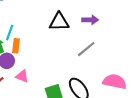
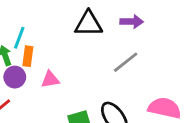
pink triangle: (22, 76) -> (50, 79), moved, turned -32

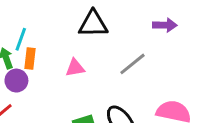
purple arrow: (132, 22) -> (165, 25), moved
pink triangle: (50, 79) -> (75, 68), moved

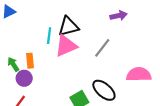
cyan line: (21, 39) -> (49, 36), moved
pink triangle: (75, 68) -> (66, 46), moved, size x1.6

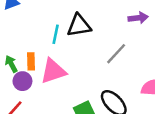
pink triangle: (66, 46) -> (53, 71), moved

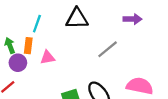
cyan line: (56, 34) -> (37, 24), moved
pink triangle: (53, 71) -> (48, 57), size x0.6

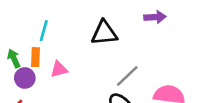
black triangle: (77, 19) -> (104, 33), moved
gray line: (108, 49) -> (127, 76), moved

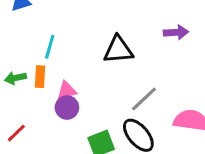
green arrow: (14, 58) -> (15, 78), turned -78
purple circle: (25, 78) -> (67, 107), moved

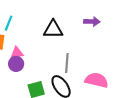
gray line: (144, 99) -> (67, 63), turned -48

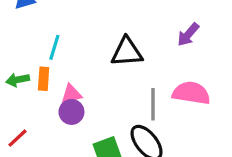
purple arrow: (92, 22) -> (188, 35), turned 133
pink semicircle: (97, 80) -> (191, 93), moved

